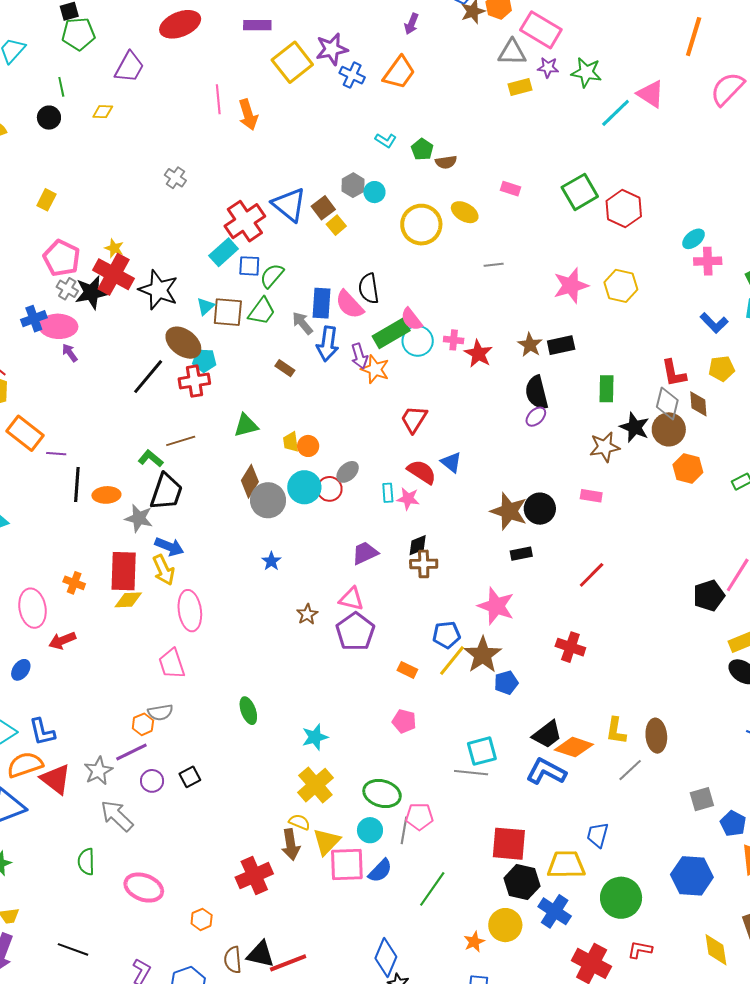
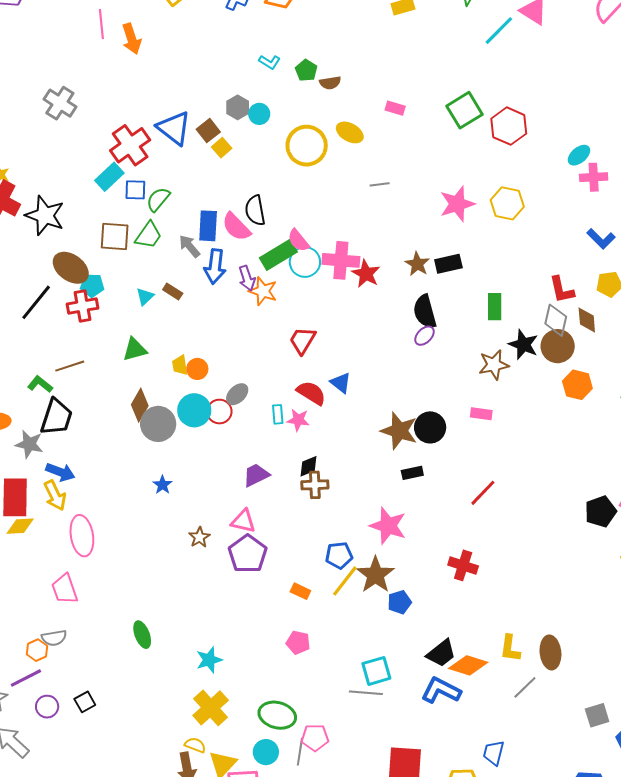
gray cross: (175, 178) -> (60, 103), size x1.5
cyan triangle: (205, 306) -> (145, 297), moved
pink cross: (454, 340) -> (341, 260), size x1.8

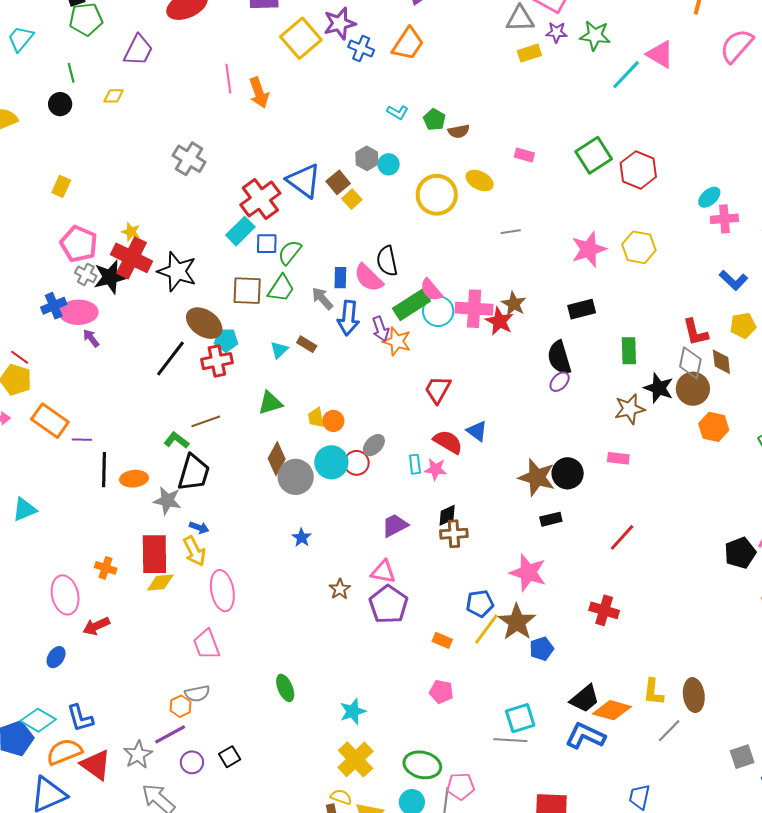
blue rectangle: (208, 226) -> (340, 278), size x0.7
brown star: (417, 264) -> (514, 304), moved
blue arrow: (60, 472) -> (199, 528), size x0.7

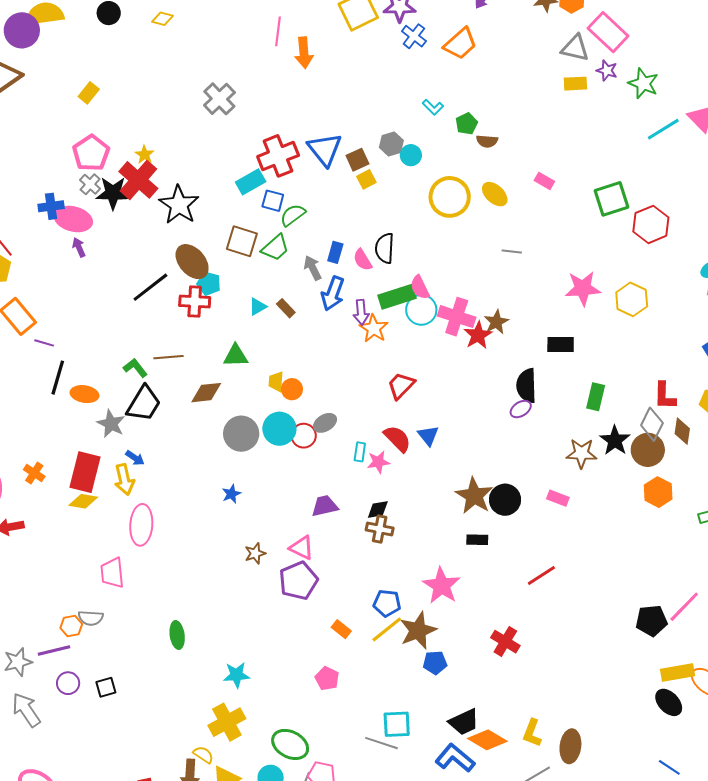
pink semicircle: (369, 278) -> (363, 260), size x0.7
brown diamond: (277, 459) -> (206, 393), moved, turned 40
pink star: (436, 469) -> (378, 462), turned -30

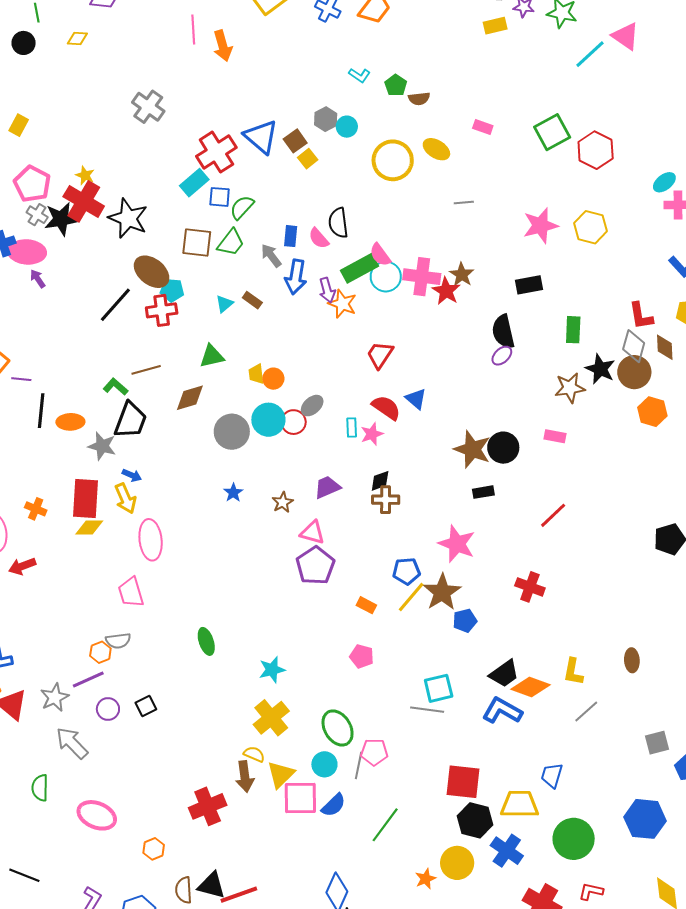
brown star: (255, 553) -> (283, 502), moved
green ellipse: (290, 744) -> (338, 728), turned 42
brown ellipse: (570, 746) -> (632, 660), moved, size x0.7

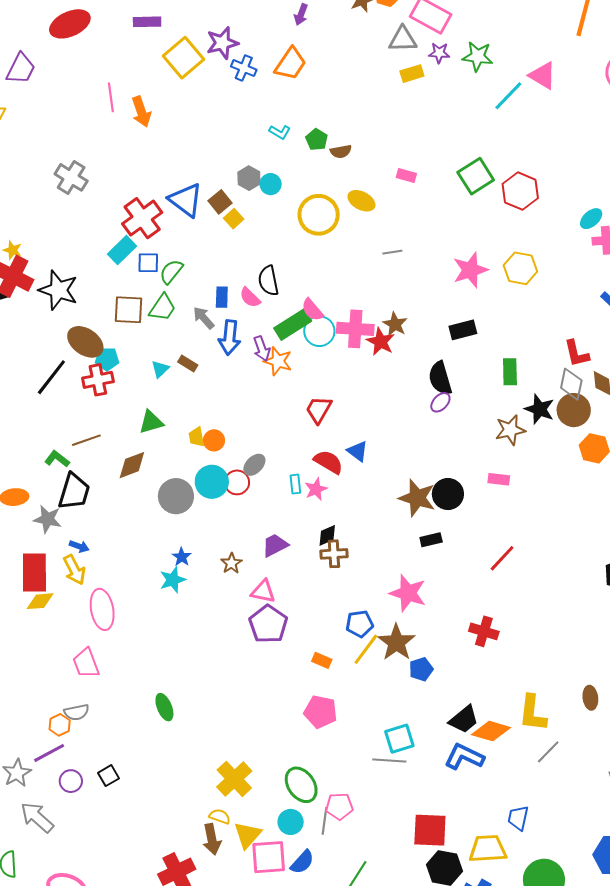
pink pentagon: (362, 656) -> (320, 712), size x1.4
cyan star: (272, 670) -> (173, 580), moved
yellow L-shape: (573, 672) -> (533, 713), size x1.4

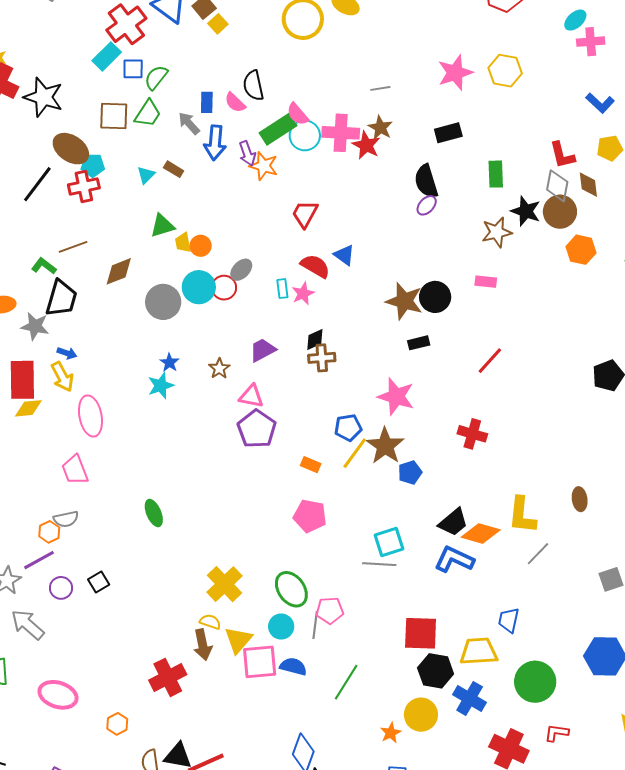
gray line: (392, 252) -> (380, 88), moved
green triangle: (151, 422) -> (162, 226), moved
blue semicircle: (302, 862) -> (293, 666), turned -116

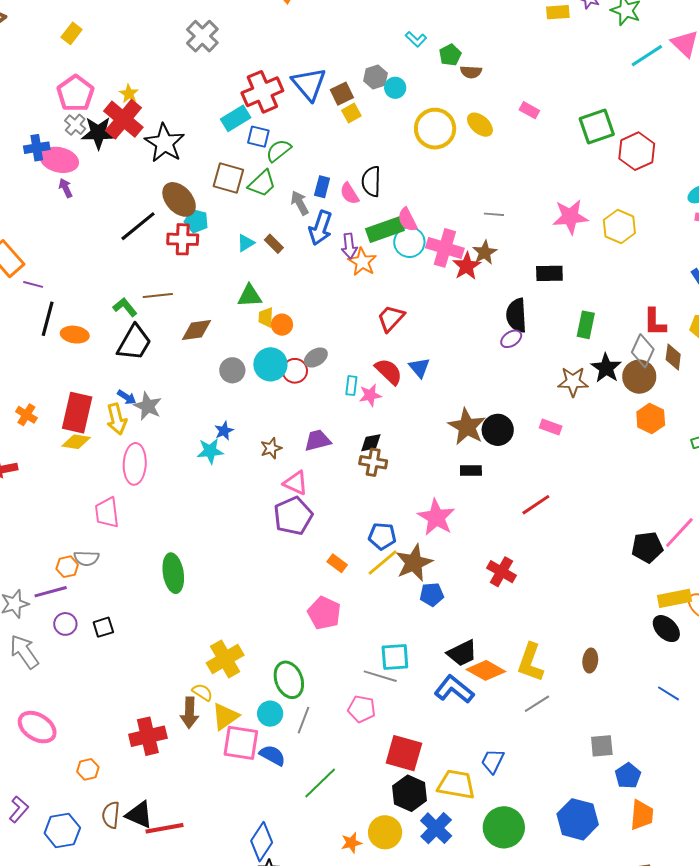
gray circle: (163, 302) -> (232, 370), size x0.7
gray star: (35, 326) -> (148, 406), moved
green ellipse: (154, 513) -> (173, 573), size x1.4
pink pentagon: (330, 610) -> (362, 709), moved

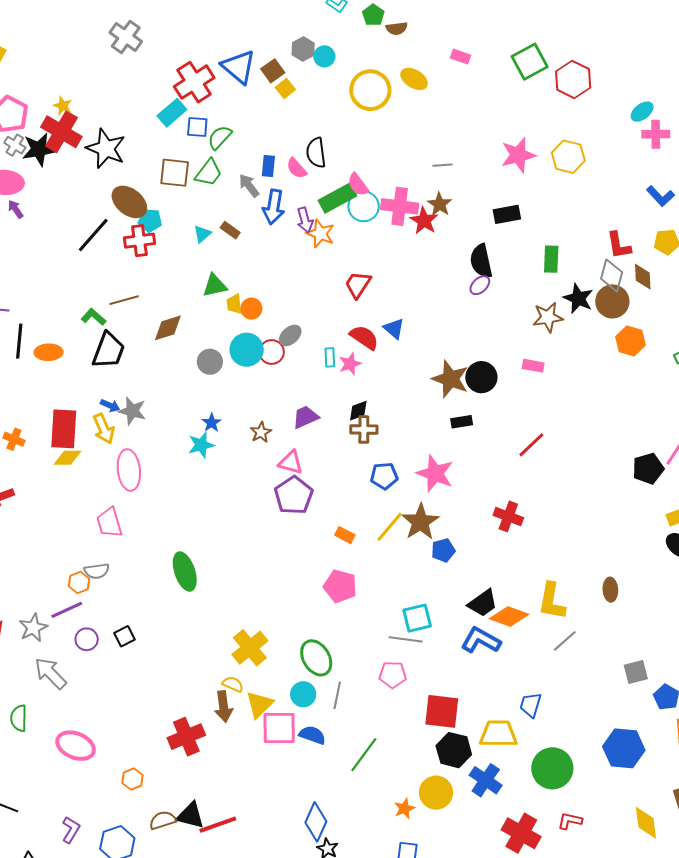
blue pentagon: (382, 536) -> (384, 476), moved
brown semicircle: (111, 815) -> (163, 820), turned 76

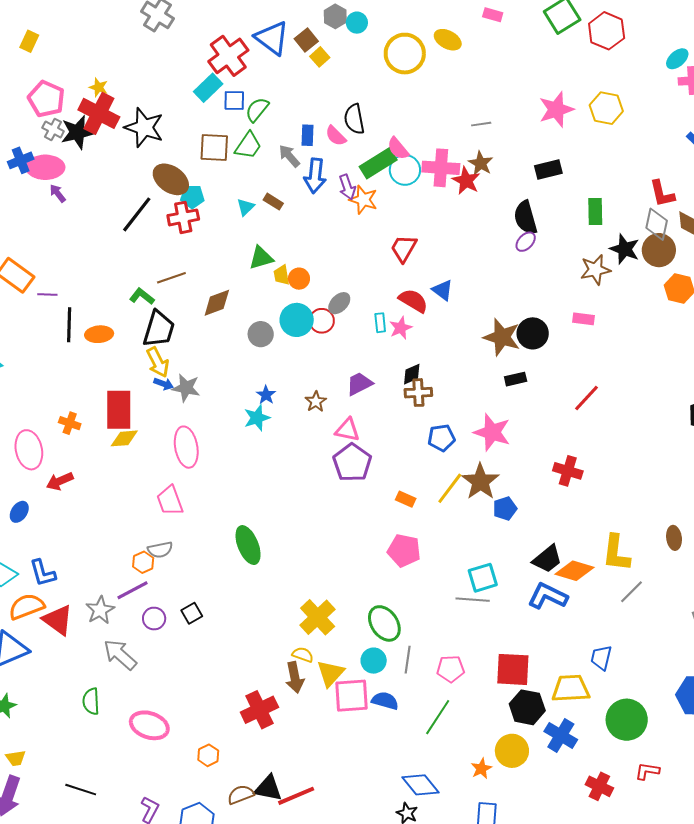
yellow arrow: (104, 429) -> (158, 362), moved
pink pentagon: (393, 675) -> (451, 669), moved
blue diamond: (316, 822) -> (421, 785), moved, turned -60
red cross: (521, 833) -> (599, 786), size x0.7

